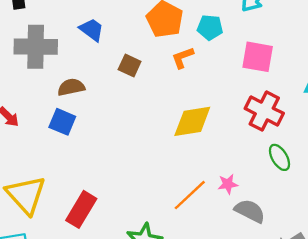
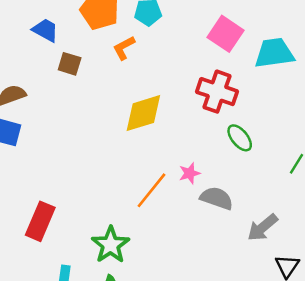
blue trapezoid: (92, 30) -> (45, 30), moved
pink square: (258, 57) -> (225, 34), moved, turned 32

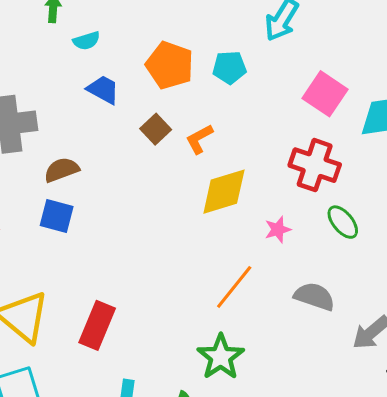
orange L-shape: (124, 48) -> (199, 139), moved
brown square: (70, 64) -> (156, 129), moved, turned 30
pink star: (190, 173) -> (278, 230), moved
green star: (110, 245) -> (221, 357), moved

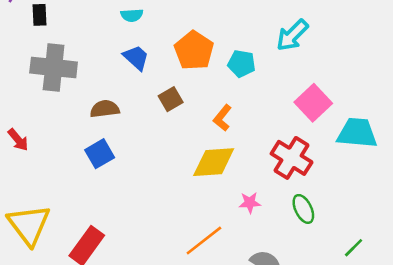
orange L-shape: (199, 139) -> (222, 118), moved, turned -36
brown semicircle: (62, 170) -> (105, 109), moved
blue square: (57, 216) -> (100, 154), moved, turned 32

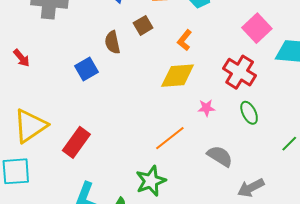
brown semicircle: (105, 109) -> (112, 42), moved, turned -95
yellow triangle: (29, 225) -> (30, 126), turned 33

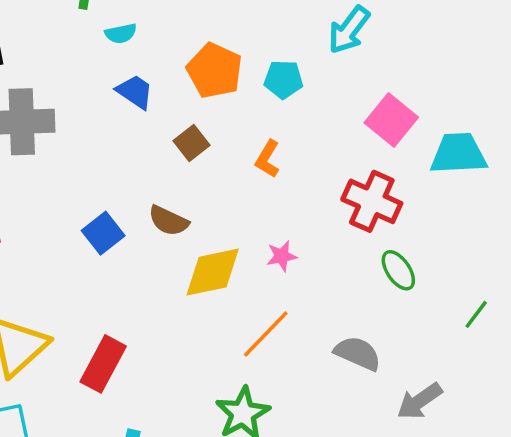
brown semicircle: (112, 42) -> (169, 221), moved, turned -45
yellow diamond: (178, 76) -> (213, 272), moved
pink star: (206, 108) -> (282, 256), moved

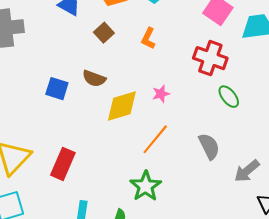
blue square: (103, 233) -> (57, 89), turned -30
gray semicircle: (358, 353) -> (209, 146), turned 44

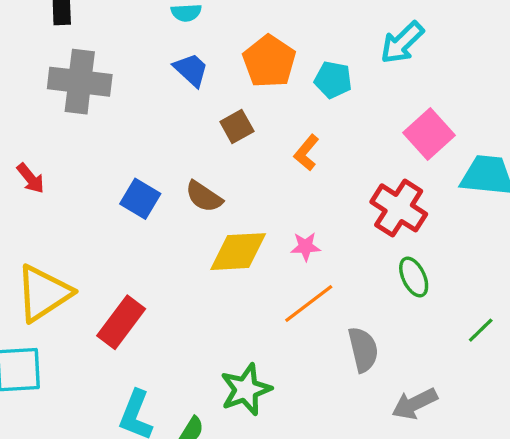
orange line: (155, 139) -> (309, 303), moved

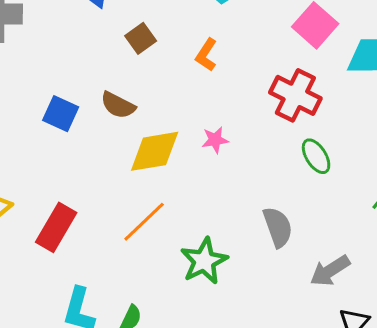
orange line: (309, 303) -> (144, 222), moved
green star: (246, 390) -> (204, 261), moved

